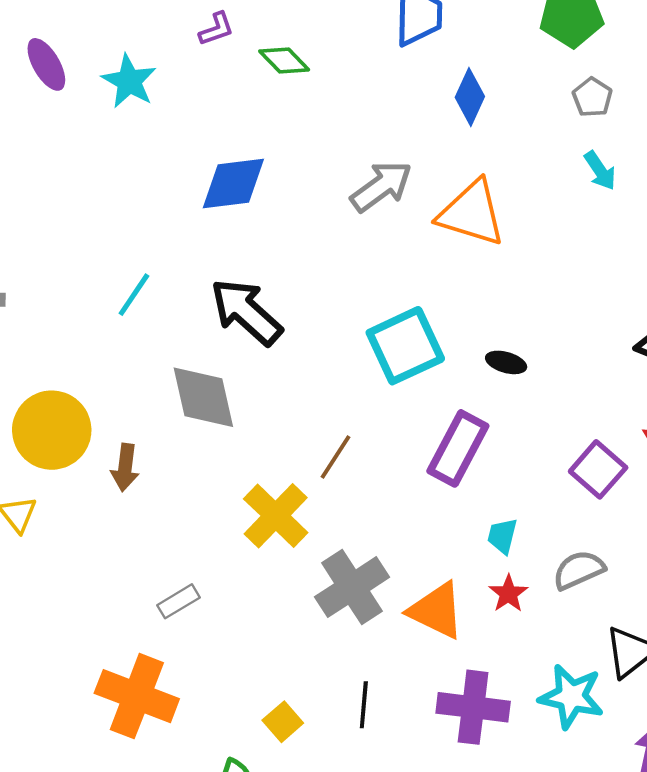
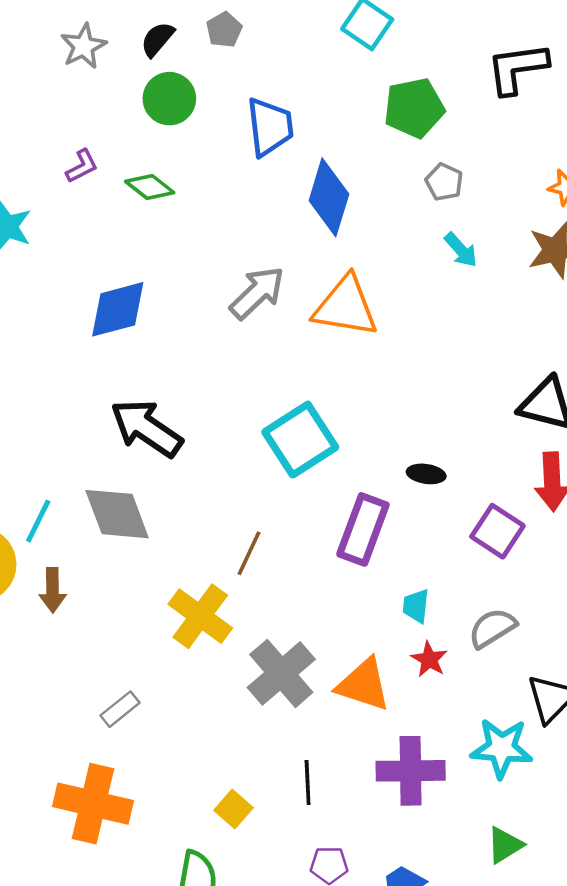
blue diamond: (470, 97) -> (329, 197), size x1.4
cyan line: (134, 295) -> (38, 521), moved
black ellipse: (506, 362) -> (426, 474), moved

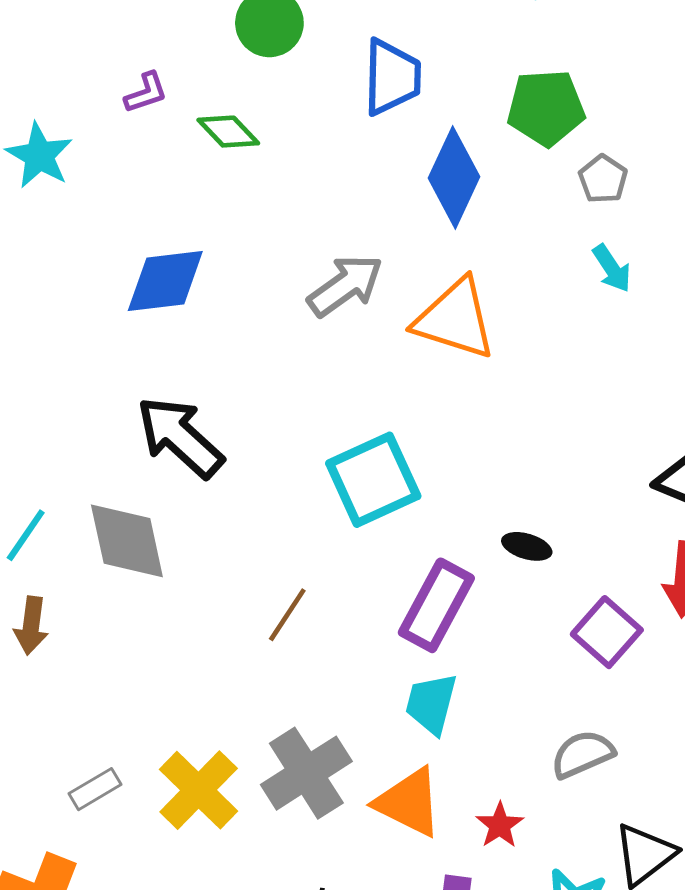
green pentagon: (414, 108) -> (546, 108), moved
cyan trapezoid: (416, 606) -> (431, 704), moved, size x1.4
yellow cross: (200, 616) -> (199, 790), moved
red star: (429, 659) -> (500, 825), moved

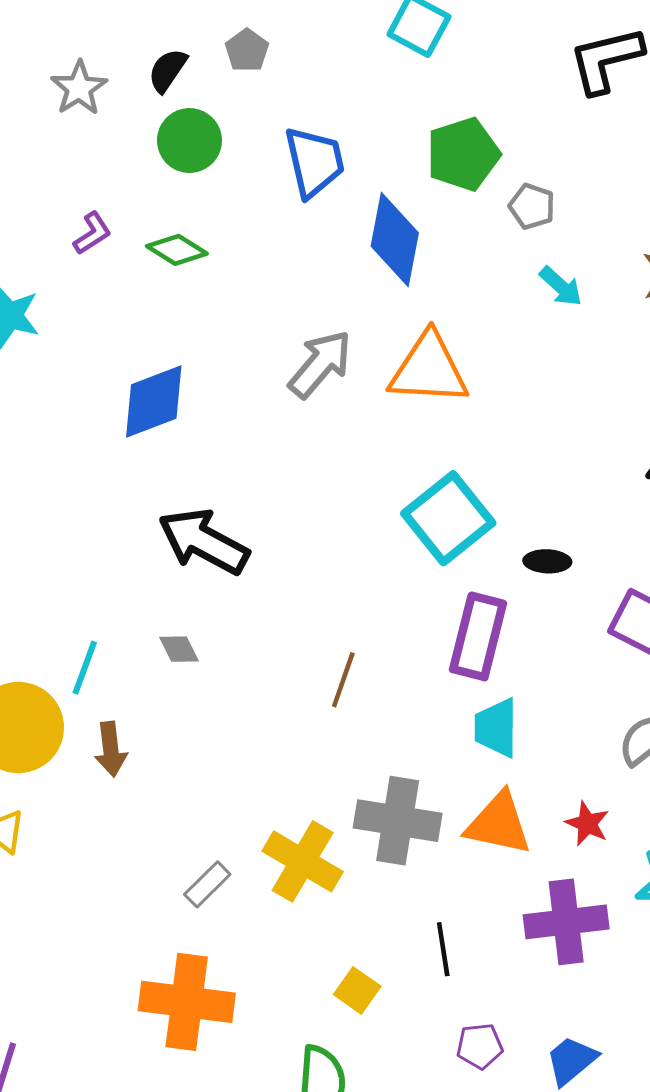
cyan square: (373, 480) -> (448, 518), moved
gray diamond: (127, 541) -> (179, 649), size x0.5
gray cross: (306, 773) -> (398, 821), turned -34

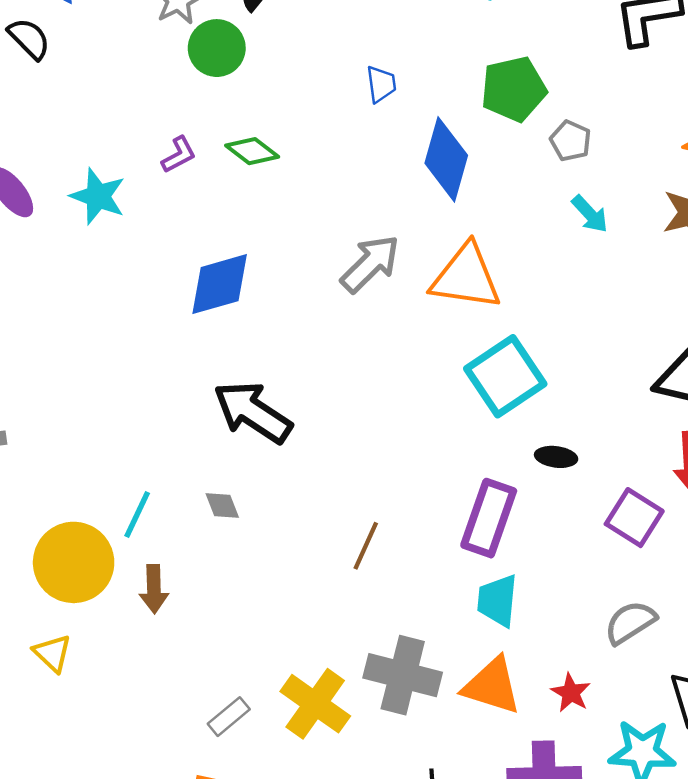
green circle: (189, 141) -> (217, 48), moved
blue trapezoid: (314, 162) -> (381, 84), size x0.6
purple L-shape: (92, 233) -> (179, 155), moved
cyan square: (448, 518) -> (505, 376), moved

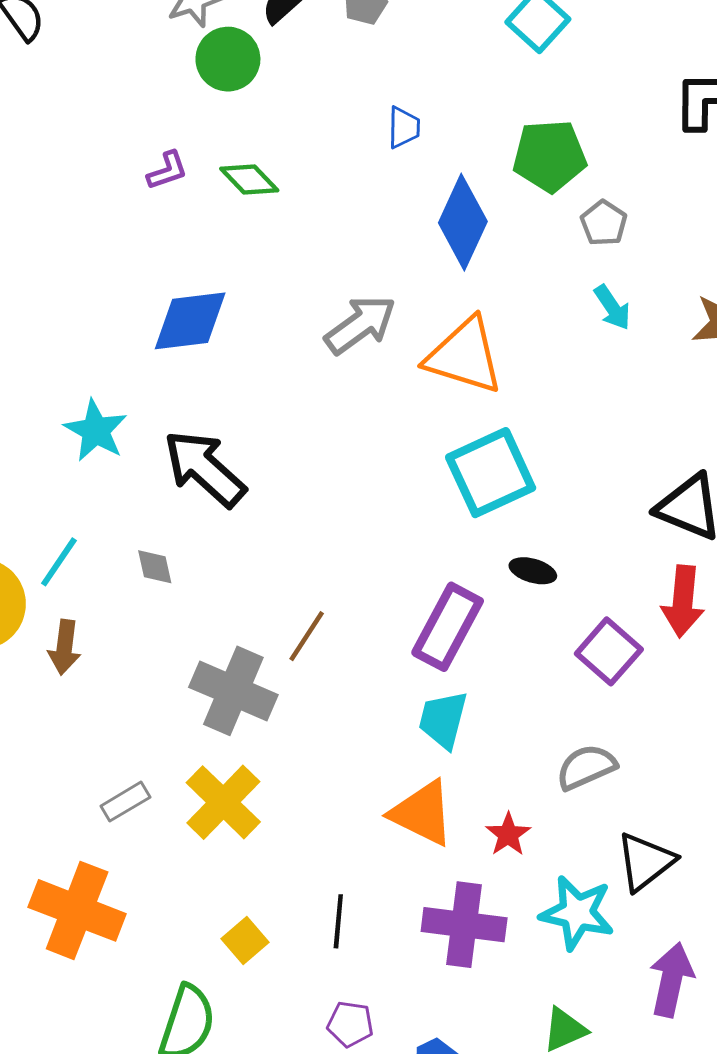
cyan star: (98, 196) -> (96, 431), moved
gray cross: (403, 675) -> (233, 691), moved

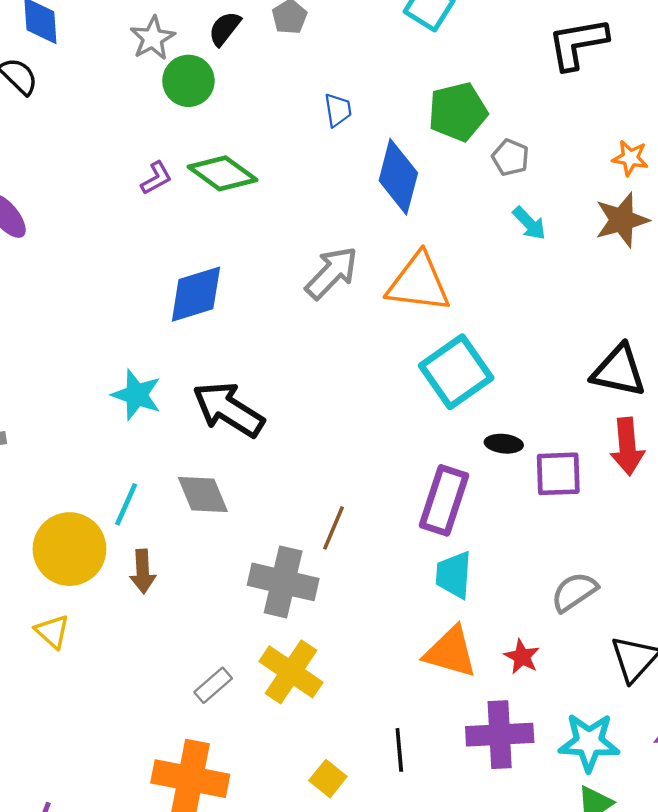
green diamond: (249, 179) -> (223, 173), size x1.4
gray diamond: (155, 567) -> (203, 495), size x1.6
purple square: (609, 651) -> (558, 474), moved, turned -33
cyan star: (577, 913) -> (589, 742), moved

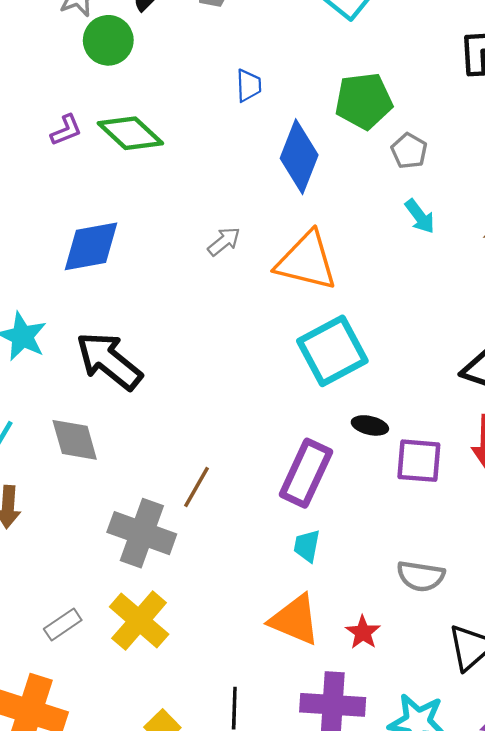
gray arrow: (332, 273) -> (224, 241), size x0.6
cyan trapezoid: (454, 575) -> (307, 546), size x0.7
gray semicircle: (574, 592) -> (421, 576), turned -144

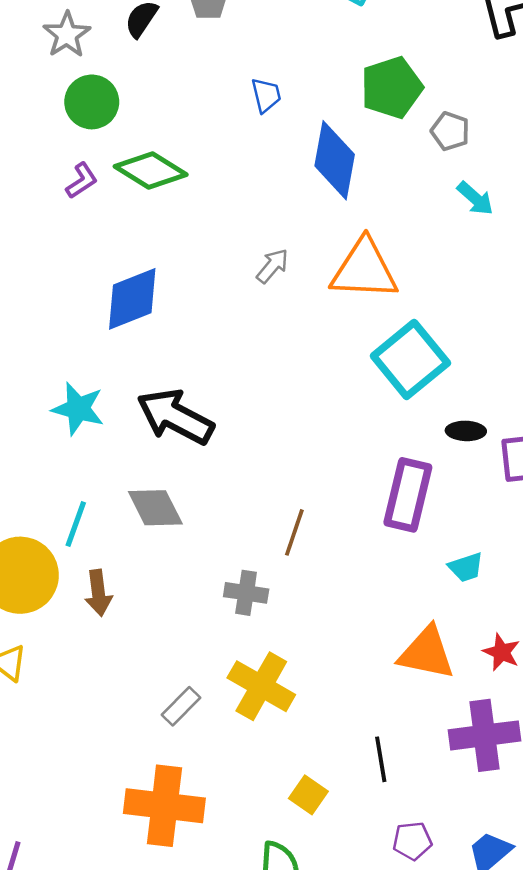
green circle: (108, 40) -> (92, 102), moved
gray cross: (142, 533) -> (246, 593), size x0.6
cyan trapezoid: (307, 546) -> (466, 567), moved, turned -108

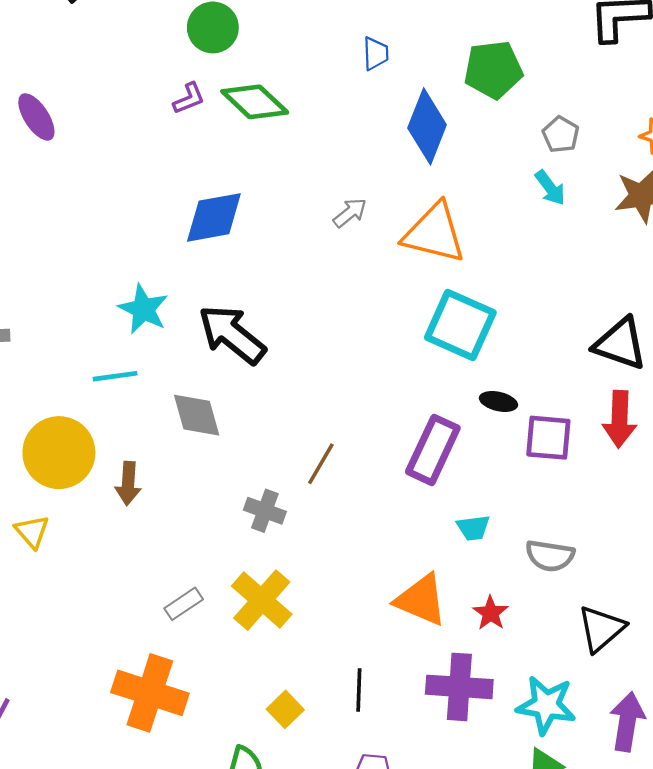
gray pentagon: (450, 131) -> (561, 135), moved
cyan square: (410, 359) -> (460, 325), turned -38
cyan line: (76, 524) -> (115, 376), moved, turned 51

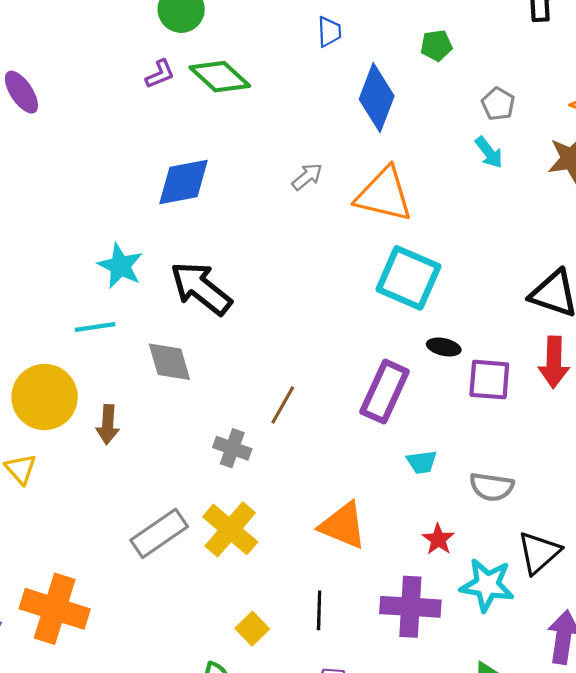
green pentagon: (493, 70) -> (436, 45), size x0.6
orange triangle: (421, 600) -> (343, 525), moved
gray rectangle: (184, 604) -> (159, 533), size x1.6
orange cross: (150, 693) -> (55, 609), moved
cyan star: (546, 705) -> (487, 585), moved

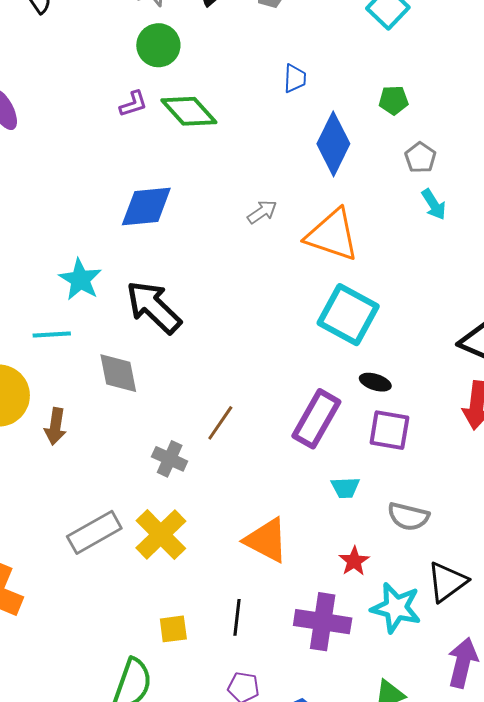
gray pentagon: (498, 104) -> (420, 157), moved
purple square: (489, 380) -> (389, 430), moved
yellow square: (252, 629) -> (173, 629), turned 32

